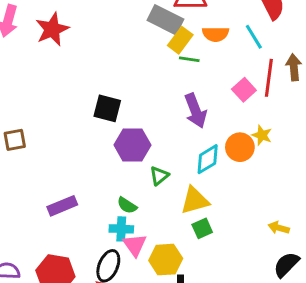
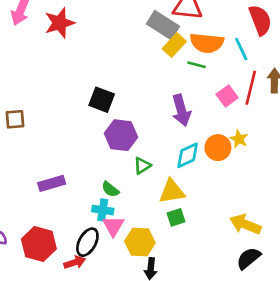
orange semicircle: (216, 34) -> (207, 43), size x1.4
green line: (189, 59) -> (197, 65), moved
yellow arrow: (279, 228) -> (245, 224), size x1.6

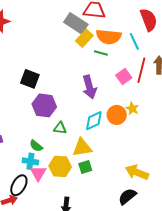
green triangle: (142, 166) -> (60, 128), turned 40
yellow hexagon: (140, 242) -> (60, 166), moved
black semicircle: (249, 258) -> (127, 196), moved

